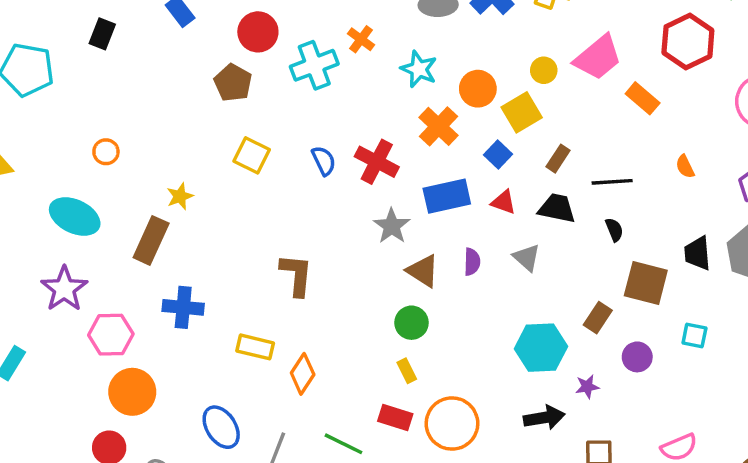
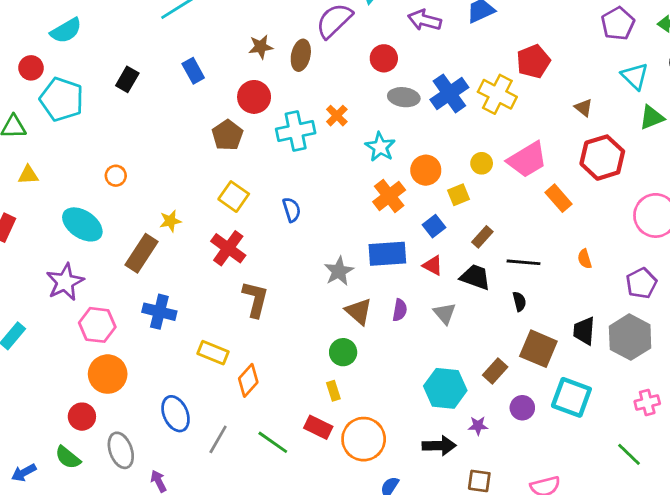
yellow square: (522, 112) -> (459, 195), size x0.7
red cross: (377, 162) -> (228, 248), moved
cyan square: (694, 336) -> (571, 397), size x1.8

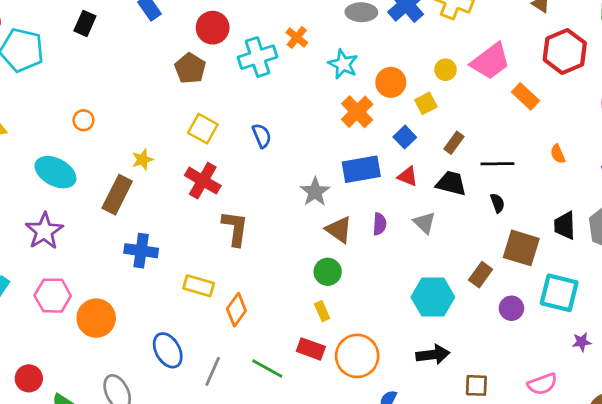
pink hexagon: (97, 325) -> (53, 296), moved
red circle: (82, 417) -> (29, 378), moved
purple star: (478, 426) -> (582, 342), moved

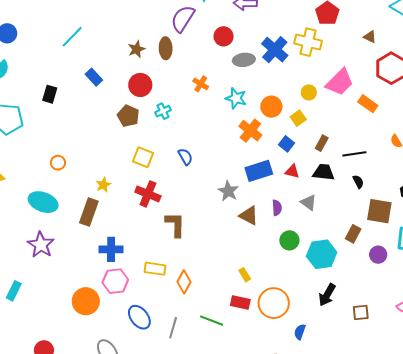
cyan cross: (258, 57) -> (163, 111), moved, size x0.6
green circle: (328, 272) -> (289, 240), moved
pink hexagon: (53, 296) -> (115, 281), moved
black arrow: (433, 355) -> (327, 295), turned 135

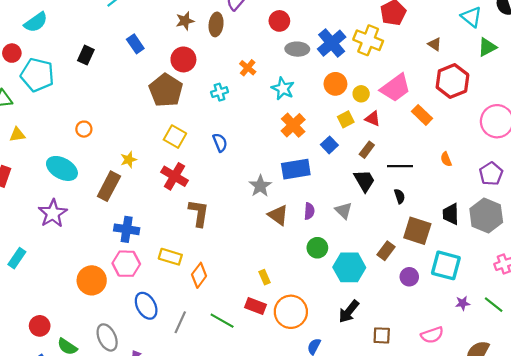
orange circle: (271, 107) -> (335, 84), moved
cyan cross: (163, 111) -> (220, 92), moved
brown pentagon: (128, 116) -> (166, 90), size x1.4
red triangle: (292, 171) -> (373, 119), moved
black trapezoid: (324, 172) -> (364, 181), turned 45

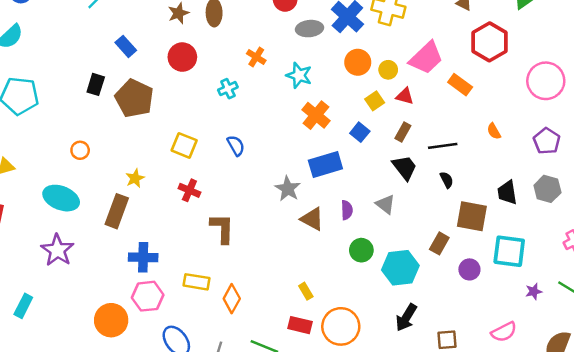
black rectangle: (86, 55) -> (96, 84), moved
brown pentagon: (166, 90) -> (134, 98), moved
red cross: (174, 176) -> (189, 190), size x0.7
gray hexagon: (486, 215) -> (547, 189), size x0.7

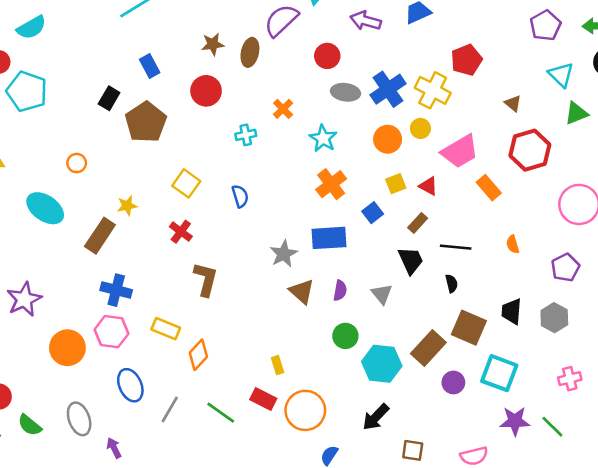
yellow circle: (388, 70) -> (420, 128), moved
brown rectangle: (439, 243) -> (428, 348), size x1.5
purple star: (57, 250) -> (24, 299), moved
purple star: (534, 291) -> (515, 421), size x1.6

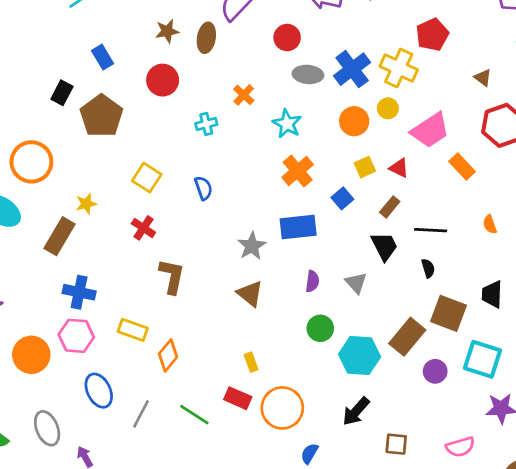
orange circle: (77, 163) -> (31, 162), size x2.0
brown triangle: (302, 291) -> (250, 294), moved

